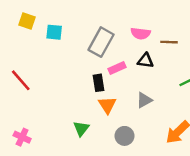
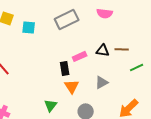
pink semicircle: (141, 33) -> (105, 13), moved
gray rectangle: (101, 42) -> (67, 19), moved, turned 35
brown line: (169, 42) -> (122, 49), moved

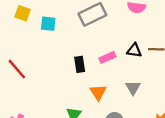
black rectangle: (65, 68) -> (80, 64), moved
gray triangle: (102, 82) -> (133, 88), turned -32

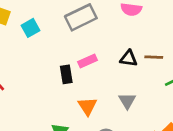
cyan square: (48, 24) -> (30, 28), turned -35
pink rectangle: (107, 57) -> (87, 61), moved

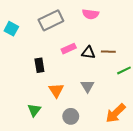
cyan square: (30, 28) -> (11, 29), turned -32
pink rectangle: (87, 61) -> (69, 49), moved

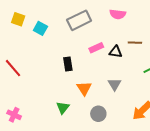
brown line: (108, 52) -> (135, 43), moved

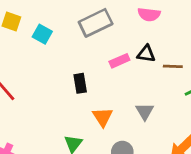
brown line: (135, 43) -> (173, 66), moved
black triangle: (116, 52) -> (146, 54), moved

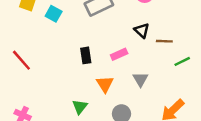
black triangle: (146, 54) -> (142, 30), turned 35
pink rectangle: (119, 61) -> (119, 54), moved

